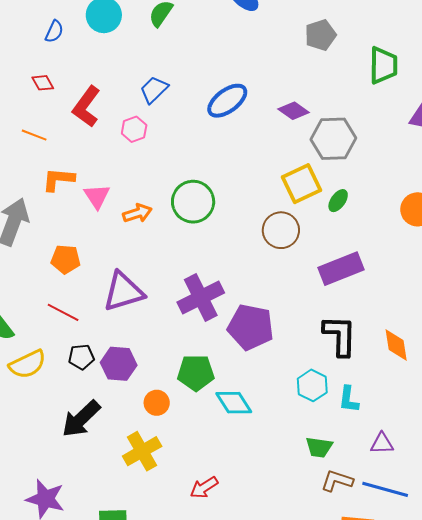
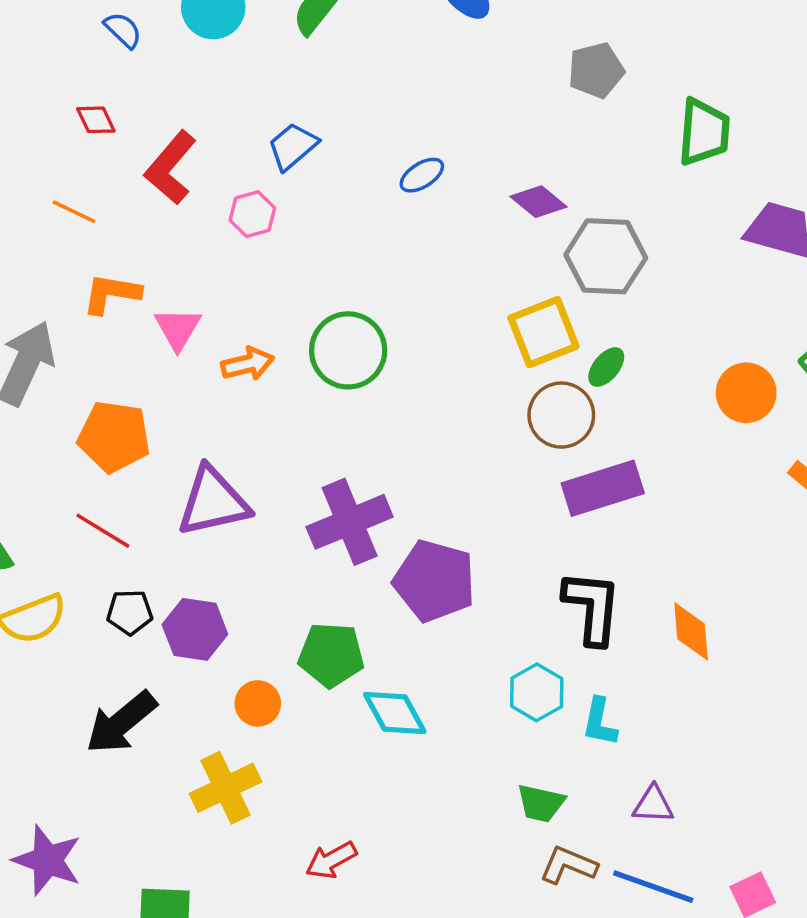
blue semicircle: (54, 31) -> (123, 30), turned -75
blue ellipse: (227, 101) -> (422, 175), size x0.6
brown circle: (281, 230) -> (561, 415), moved
orange pentagon: (66, 259) -> (114, 437), size x1.4

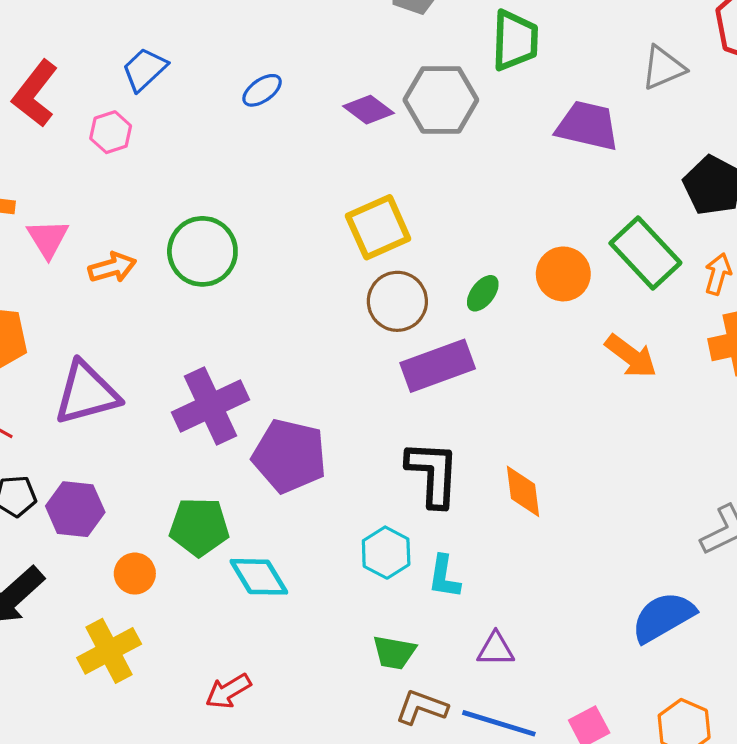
gray hexagon: (606, 256) -> (441, 100), moved
green ellipse: (606, 367) -> (483, 293), moved
red arrow: (331, 860) -> (228, 691), moved

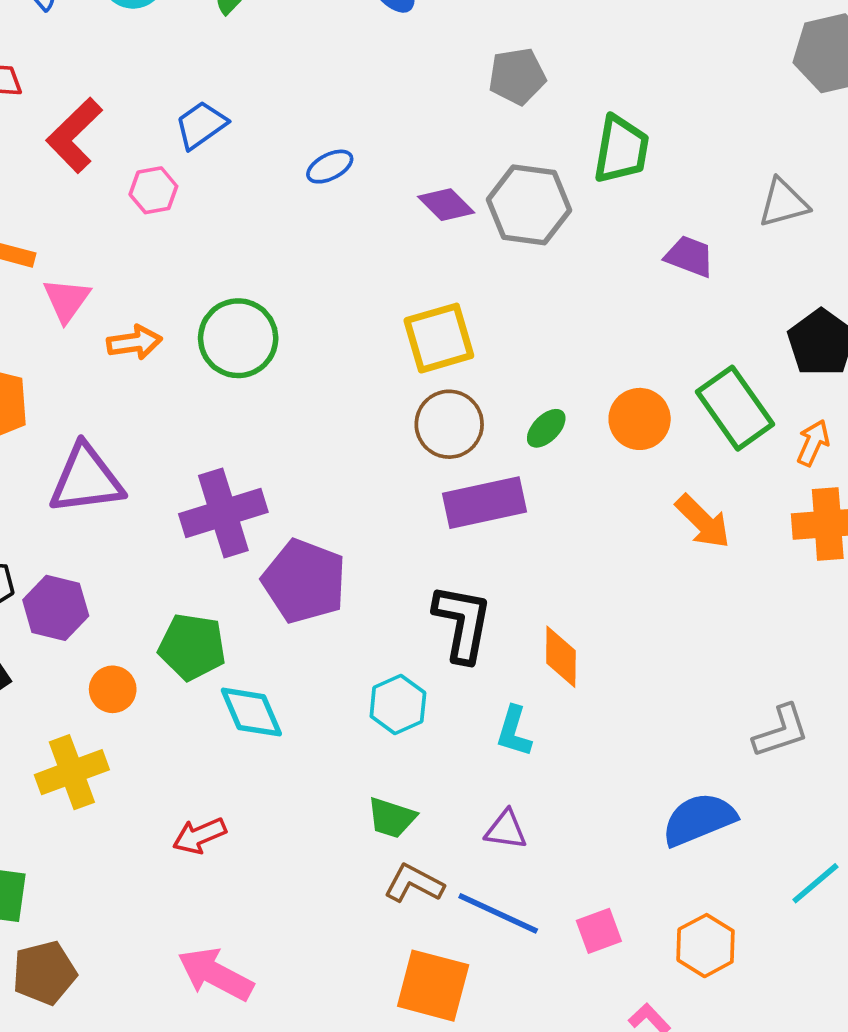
purple trapezoid: (587, 126) -> (689, 256), size x0.7
cyan L-shape: (444, 577) -> (514, 731), moved

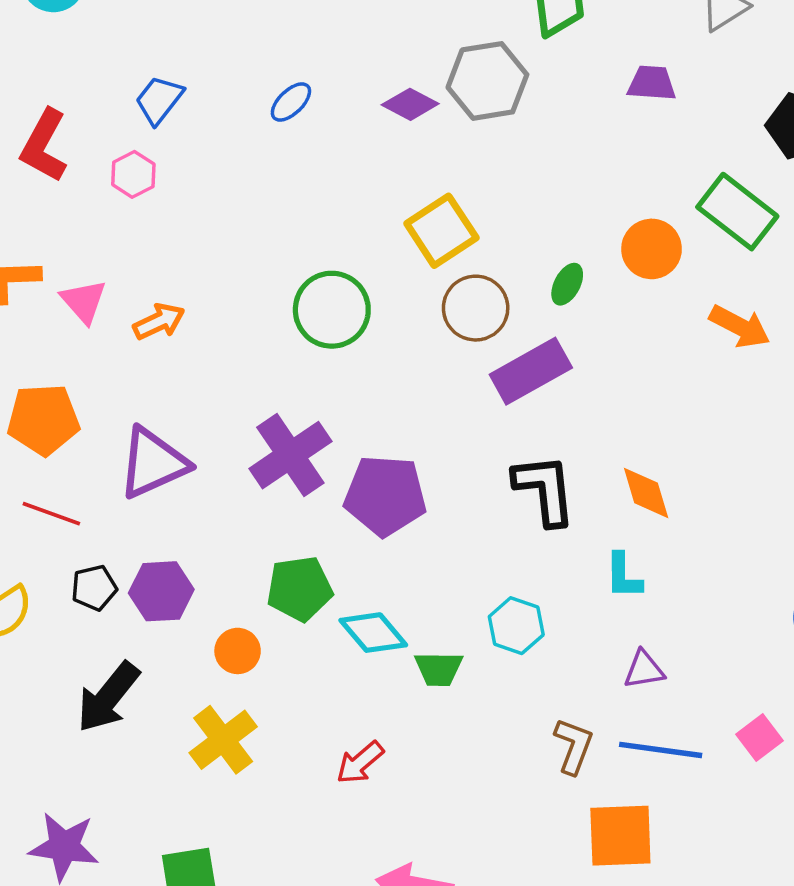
green circle: (238, 338) -> (332, 310), moved
cyan hexagon: (398, 704) -> (516, 626), moved
green trapezoid: (392, 818) -> (439, 669), moved
brown L-shape: (414, 883) -> (574, 746), turned 100

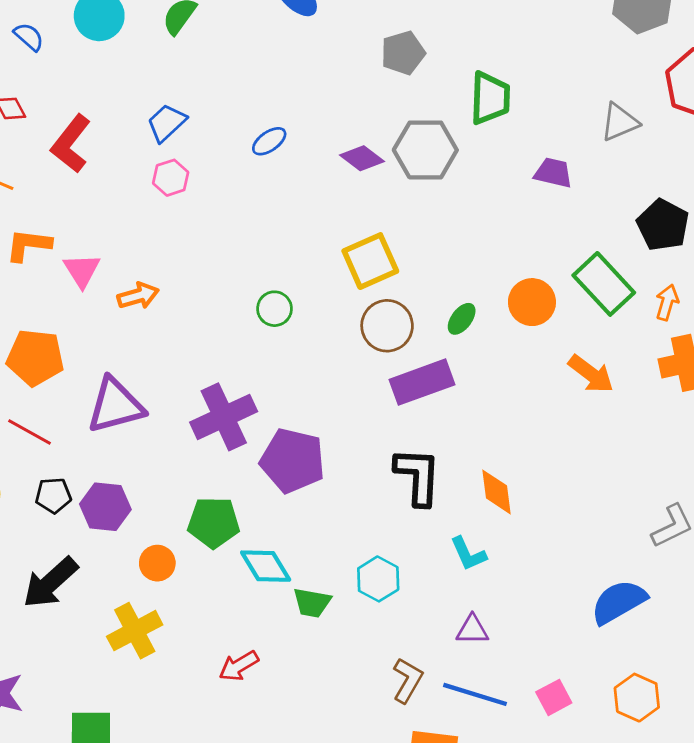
pink hexagon: (133, 174) -> (171, 178), moved
green circle: (332, 310) -> (275, 309), size x0.6
cyan L-shape: (623, 576) -> (468, 554), turned -33

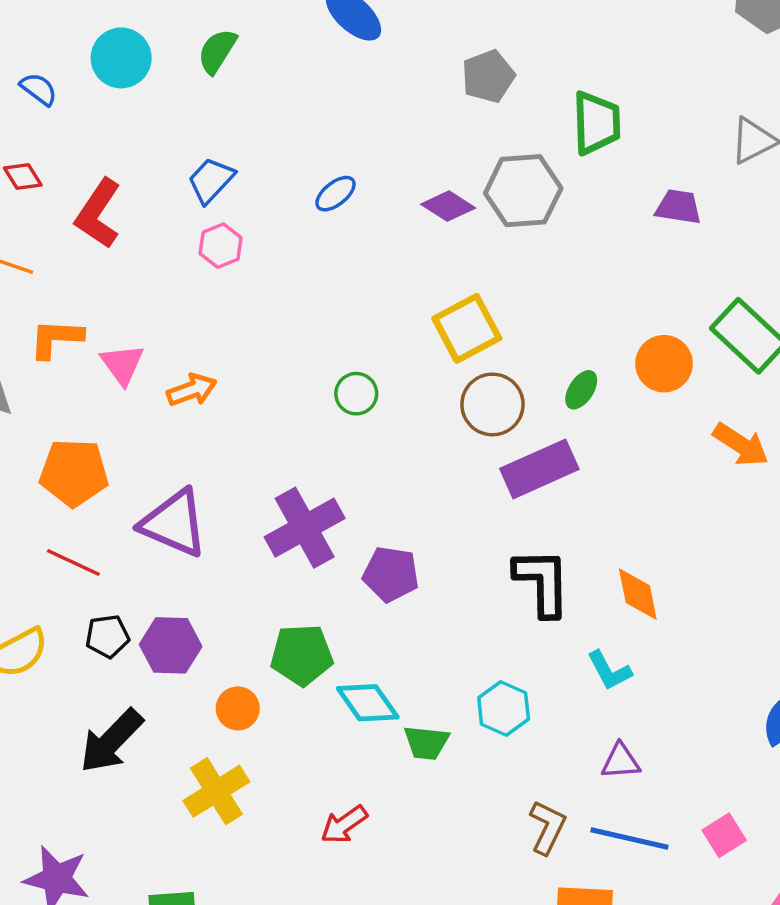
purple triangle: (115, 405) -> (174, 523), turned 42
purple pentagon: (293, 461) -> (391, 574), size x0.7

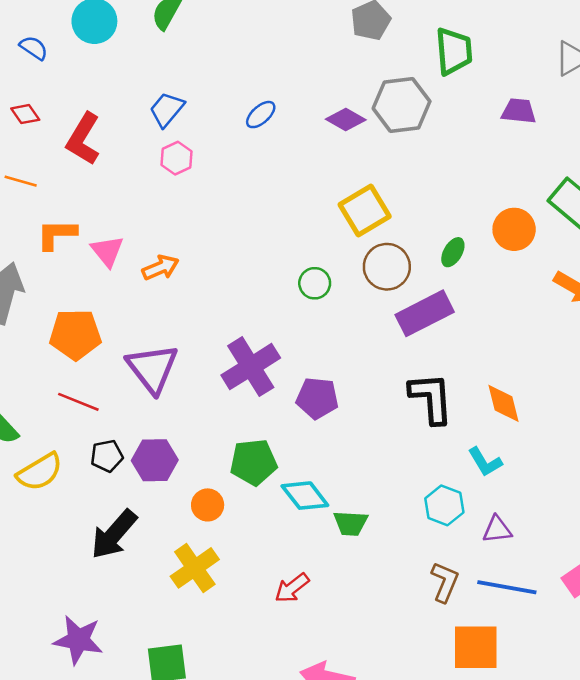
green circle: (356, 394) -> (315, 283), moved
purple triangle: (174, 523) -> (152, 368), turned 32
cyan hexagon: (504, 708) -> (444, 505), moved

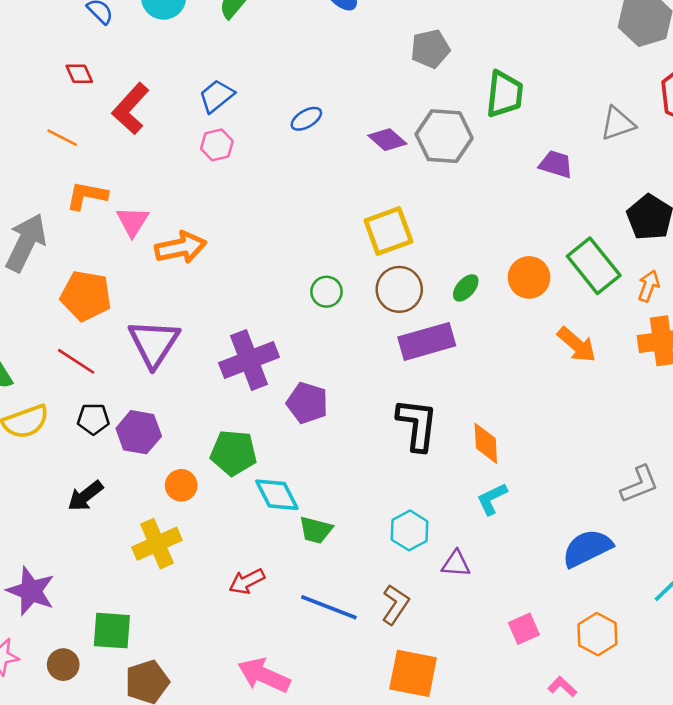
orange arrow: (160, 268) -> (181, 247), size x1.4
cyan L-shape: (485, 462) -> (492, 499), moved, turned 84
black arrow: (114, 534) -> (85, 496), size x0.7
blue line: (507, 587) -> (329, 607), moved

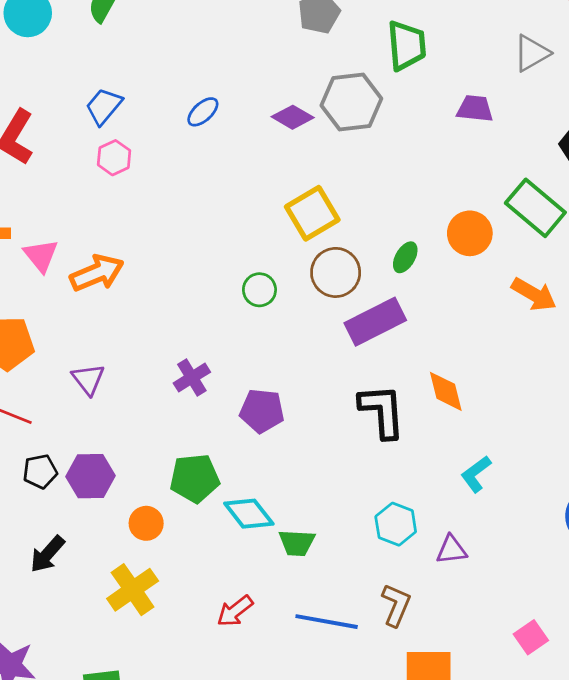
purple triangle: (154, 343) -> (88, 379), size x0.6
purple cross: (249, 360) -> (192, 378), size x0.6
orange diamond: (486, 443) -> (446, 391), moved
pink square: (524, 629) -> (531, 637), moved

